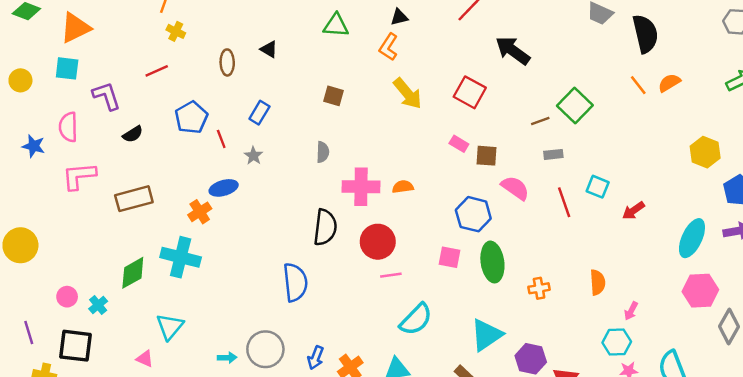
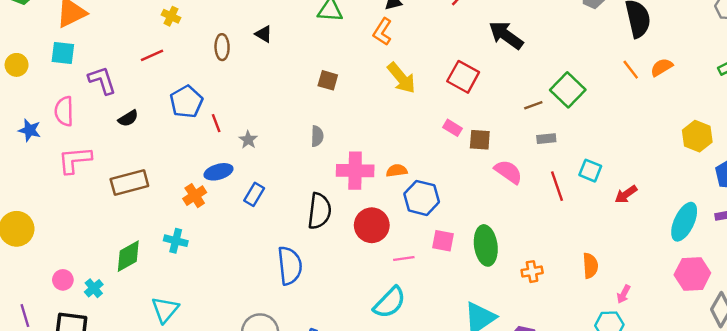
blue rectangle: (259, 113) -> (254, 194), moved
blue hexagon: (473, 214) -> (422, 198), moved
cyan cross: (181, 257) -> (176, 241), size x0.6
pink line: (391, 275) -> (404, 259), moved
cyan semicircle: (416, 319) -> (390, 302), moved

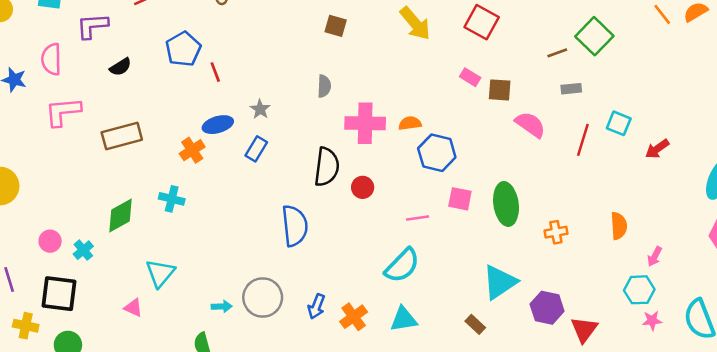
purple L-shape: (102, 80) -> (92, 26), turned -76
gray star: (248, 140) -> (260, 109), moved
red line: (557, 186) -> (583, 140), turned 36
red circle: (372, 225) -> (363, 187), moved, size x0.6

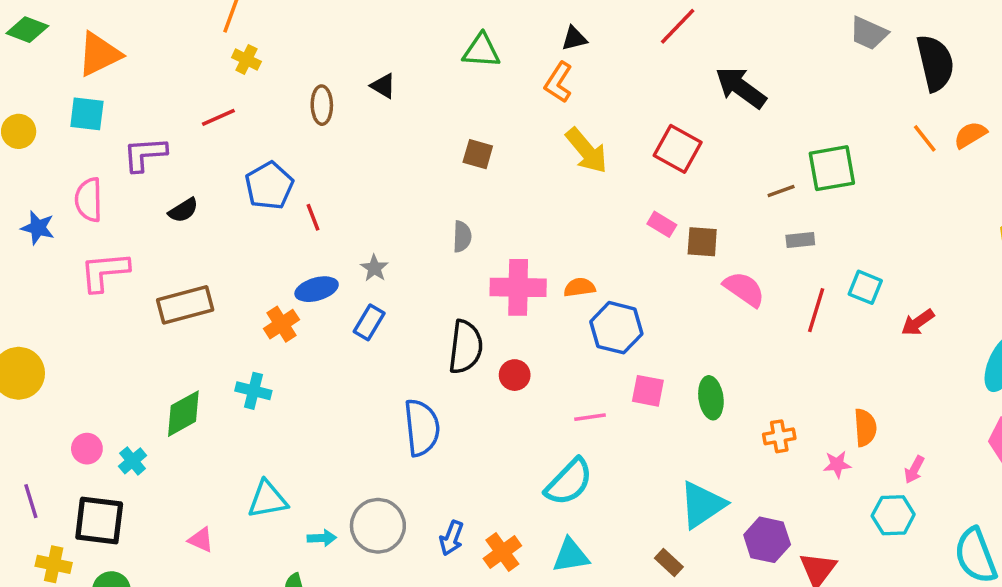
green square: (594, 36) -> (832, 168), turned 36
green ellipse: (506, 204) -> (711, 398), size x0.7
cyan triangle: (160, 273) -> (267, 499), moved, turned 40
pink star: (652, 321) -> (837, 464), moved

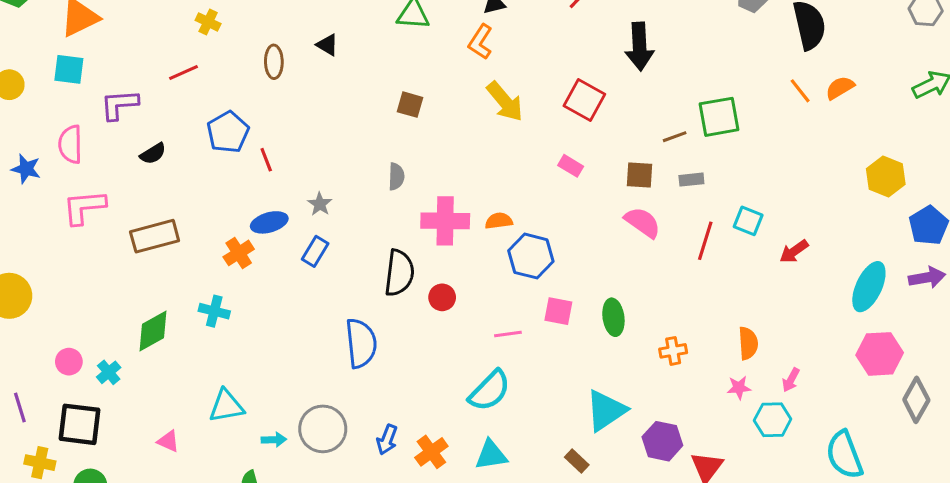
black arrow: (741, 88) -> (639, 46), turned -129
brown square: (702, 242) -> (639, 175), moved
pink star: (837, 464) -> (739, 388), moved

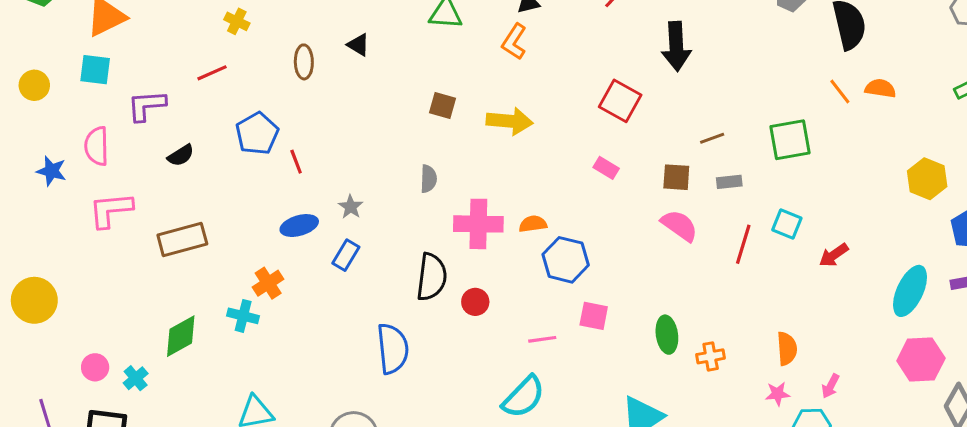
orange semicircle: (840, 88) -> (880, 88), turned 40
yellow arrow: (505, 102) -> (510, 121), moved, turned -45
green square: (719, 117) -> (790, 140), moved
orange cross: (239, 253) -> (268, 283), moved
green ellipse: (613, 317) -> (667, 335), moved

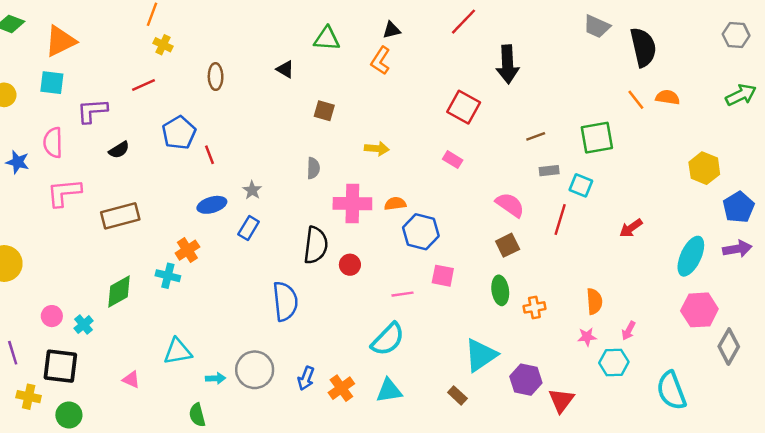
black triangle: (358, 45) -> (285, 69), moved
yellow arrow: (510, 121) -> (377, 149), moved, size x0.7
brown square: (676, 177) -> (508, 245), moved, turned -30
cyan square: (787, 224) -> (581, 185), moved

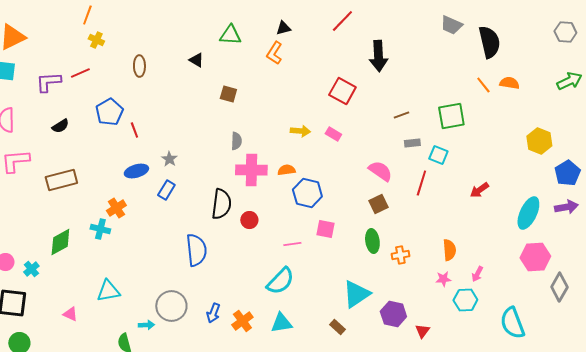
purple L-shape: (92, 111) -> (48, 82), moved
yellow arrow: (377, 149) -> (300, 131), moved
gray semicircle: (313, 168) -> (236, 141), moved
cyan arrow: (216, 378) -> (146, 325), moved
red triangle: (561, 400) -> (422, 331), size x0.7

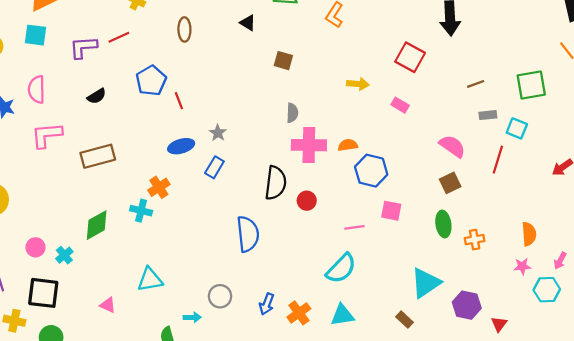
yellow arrow: (300, 131) -> (358, 84), moved
gray circle: (171, 306) -> (220, 296), size x0.7

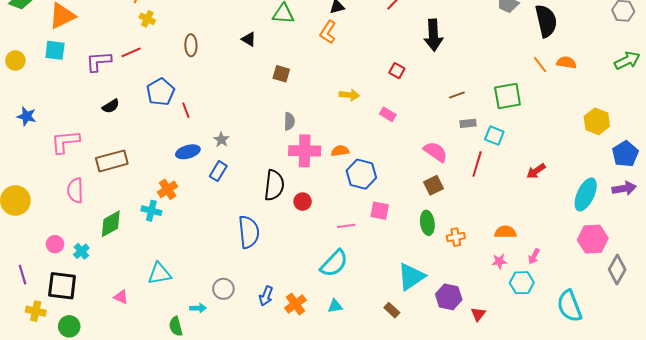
red square: (410, 57) -> (397, 71), size x0.6
pink semicircle: (37, 89) -> (75, 190), moved
orange semicircle: (529, 234) -> (505, 232), turned -85
cyan triangle: (342, 315) -> (335, 306), size x0.7

